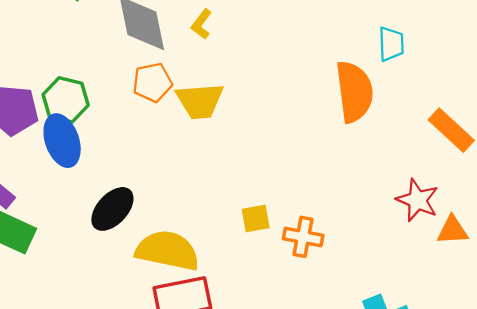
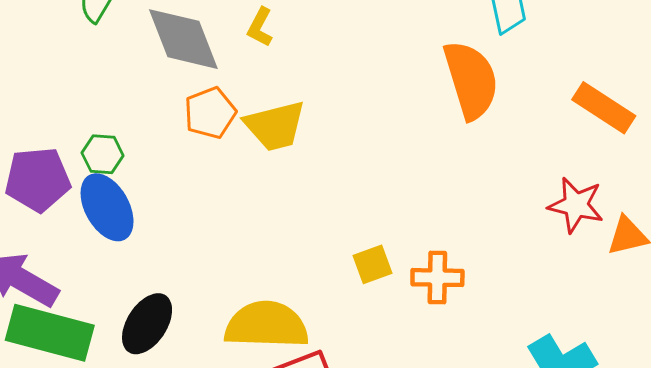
green hexagon: (66, 100) -> (103, 154), size x0.7
black ellipse: (112, 209) -> (147, 324), moved

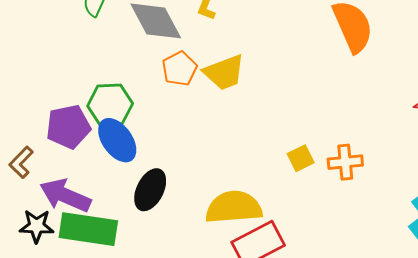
green hexagon: (103, 154) -> (110, 105), size x1.6
black ellipse: (147, 324) -> (150, 190), moved

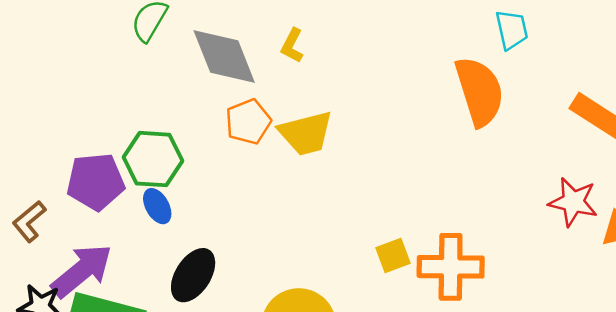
blue ellipse: (117, 140) -> (157, 206), size x0.6
orange cross: (345, 162) -> (451, 267), size x1.4
purple arrow: (65, 196) -> (82, 271), turned 111

